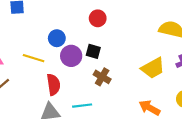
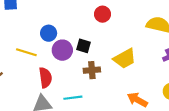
red circle: (98, 18) -> (102, 14), moved
yellow trapezoid: (153, 68) -> (125, 59), moved
brown cross: (102, 77) -> (92, 70), turned -35

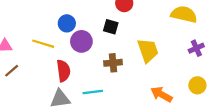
black square: (83, 46) -> (111, 27), moved
yellow trapezoid: (125, 59) -> (148, 50), turned -80

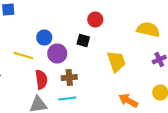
brown cross: (113, 63) -> (69, 78), moved

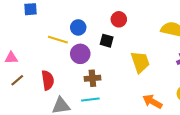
blue circle: (44, 38) -> (78, 27), moved
yellow line: (23, 56) -> (58, 40), moved
red semicircle: (41, 80) -> (48, 80), moved

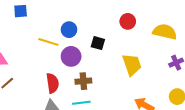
red circle: (119, 19) -> (128, 21), moved
red semicircle: (48, 80) -> (53, 83), moved

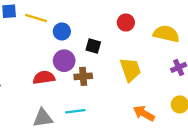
yellow line: (48, 42) -> (36, 18), moved
brown cross: (83, 81) -> (83, 76), moved
red semicircle: (53, 83) -> (44, 78), moved, turned -90

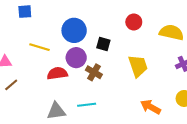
yellow line: (36, 18) -> (39, 47), moved
blue circle: (62, 31) -> (74, 30), size x1.5
brown cross: (83, 76) -> (94, 72), turned 35

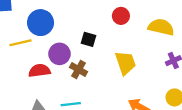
blue circle: (74, 30) -> (41, 23), moved
yellow line: (39, 47) -> (20, 43), turned -30

